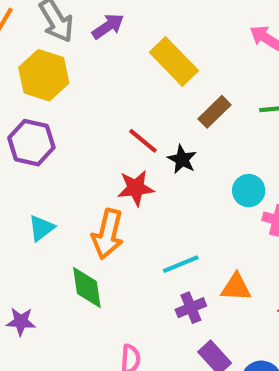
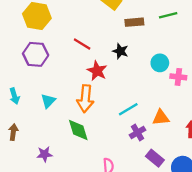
brown rectangle: (215, 112) -> (134, 22), turned 48
red line: (143, 141) -> (82, 44), moved
red star: (136, 188) -> (97, 71), turned -30

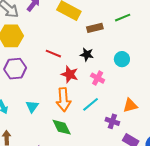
pink cross: (178, 77) -> (98, 78), moved, turned 32
cyan line: (128, 109) -> (91, 104), moved
purple cross: (137, 132) -> (112, 121), turned -32

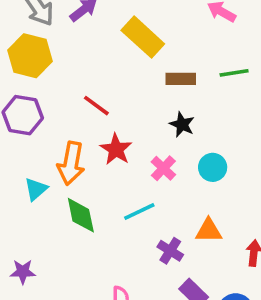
black star: (87, 54) -> (182, 124), moved
cyan circle: (122, 59) -> (213, 167), moved
orange arrow: (63, 100) -> (71, 163), moved
green diamond: (62, 127) -> (81, 215), moved

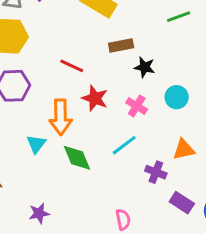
brown rectangle: (181, 79) -> (121, 46), moved

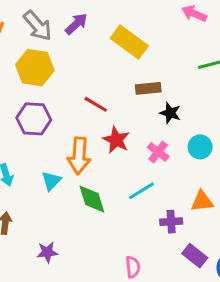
purple cross: (156, 172) -> (171, 222), turned -30

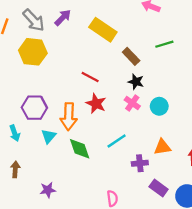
brown rectangle: (148, 88) -> (131, 56), moved, turned 54
red line: (96, 104) -> (90, 77), moved
purple hexagon: (34, 119) -> (34, 108), moved
pink cross: (158, 152) -> (132, 103), moved

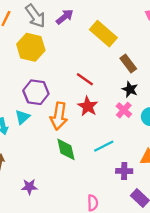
purple hexagon: (34, 108) -> (36, 92), moved
cyan triangle: (49, 136) -> (22, 117), moved

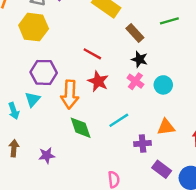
purple star: (29, 187) -> (47, 155), moved

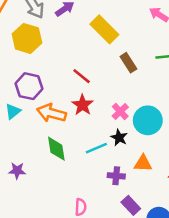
black star: (139, 59) -> (119, 138), moved
cyan circle: (163, 85) -> (148, 120), size x1.5
orange arrow: (70, 94) -> (51, 113), turned 92

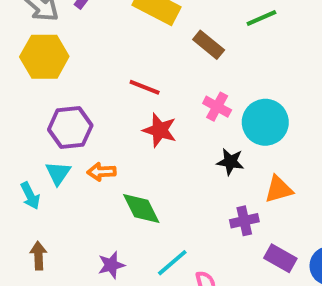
pink cross: (120, 111) -> (217, 107), moved
orange arrow: (51, 113) -> (101, 172), moved, size x0.6
cyan line: (96, 148) -> (172, 263), moved
purple star: (17, 171) -> (111, 265), moved

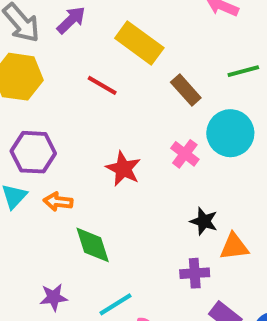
red line: (145, 87) -> (102, 85), moved
cyan circle: (265, 122) -> (230, 133), moved
black star: (230, 162) -> (204, 221), moved

